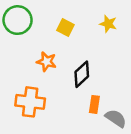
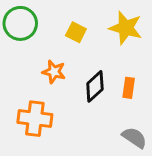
yellow star: (108, 24) -> (126, 28), size x1.6
orange rectangle: (94, 104) -> (129, 88), moved

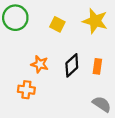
orange star: (54, 72) -> (40, 64), moved
orange cross: (35, 119) -> (26, 90), size x0.7

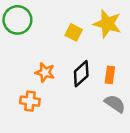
yellow square: (57, 24) -> (74, 32), moved
gray semicircle: (102, 104) -> (115, 104), moved

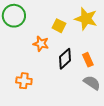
orange star: (45, 72) -> (41, 44), moved
orange rectangle: (110, 75) -> (88, 60), turned -32

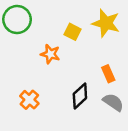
black diamond: (65, 59) -> (80, 96), moved
orange cross: (24, 81) -> (29, 100), turned 35

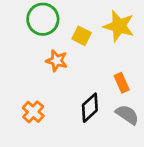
green circle: (17, 20) -> (43, 19), moved

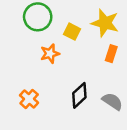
orange star: (57, 61) -> (50, 54), turned -30
orange rectangle: (122, 83) -> (111, 54), moved, turned 42

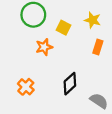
yellow star: (105, 23) -> (93, 20), size x0.7
gray semicircle: (112, 101) -> (99, 101), moved

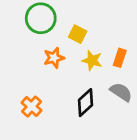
yellow star: (93, 20) -> (92, 60), moved
gray semicircle: (99, 101) -> (121, 92), moved

